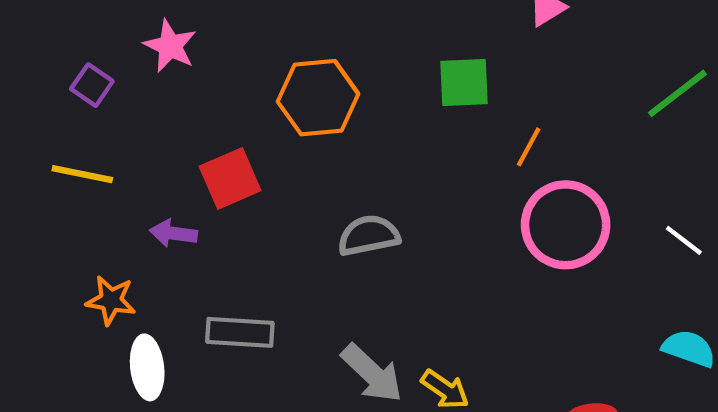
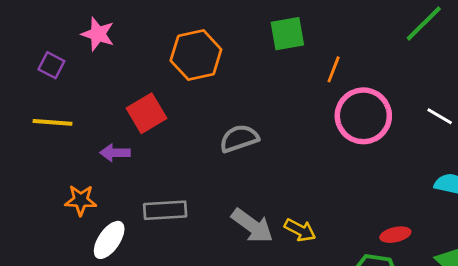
white ellipse: (147, 367) -> (109, 240), turned 48

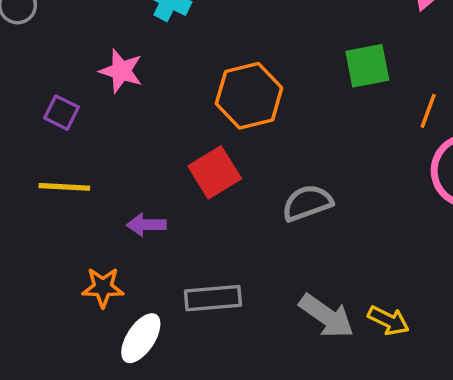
red square: (147, 113) -> (215, 172), moved

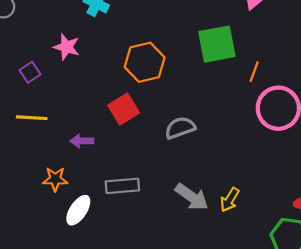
green square: (367, 66) -> (217, 44), size x1.4
purple square: (62, 113) -> (30, 72), turned 30
yellow arrow: (389, 321) -> (230, 200), turned 95

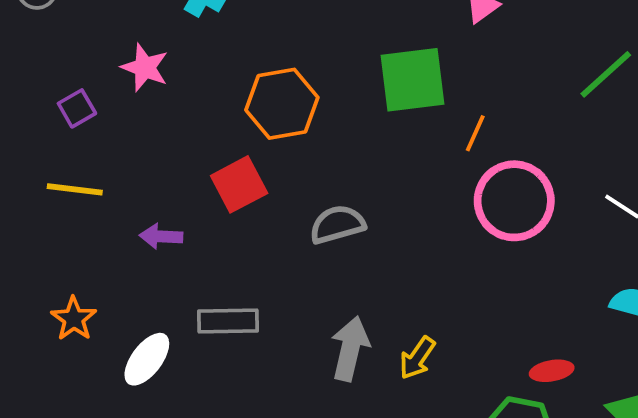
orange star: (55, 179) -> (74, 319), moved, turned 30
gray arrow: (192, 197) -> (350, 349), turned -116

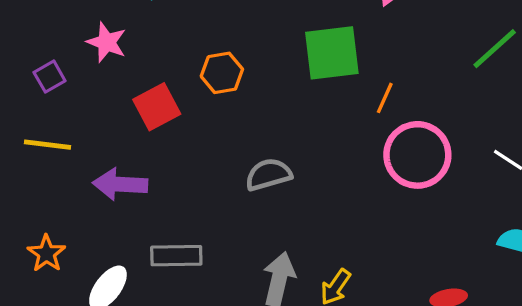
orange hexagon: (282, 104) -> (222, 73), size x0.7
red square: (239, 184) -> (157, 107), moved
purple arrow: (161, 236) -> (120, 184), size x1.5

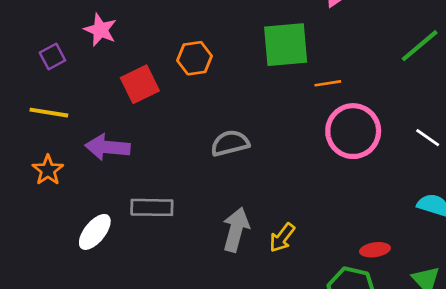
orange line: (385, 98) -> (328, 83), turned 55
orange star: (46, 253) -> (48, 170), moved

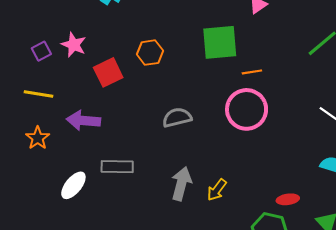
pink star: (100, 30) -> (74, 45), moved
pink circle: (353, 131) -> (247, 109), moved

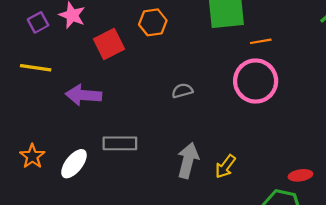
gray semicircle: (177, 118) -> (182, 91), size x0.7
orange star: (38, 138) -> (32, 156), moved

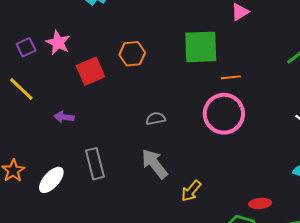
yellow line: (36, 68) -> (21, 89), turned 32
purple arrow: (83, 95) -> (64, 117), size x0.6
gray rectangle: (120, 143) -> (95, 164), turned 72
gray arrow: (188, 160) -> (154, 164), moved, turned -56

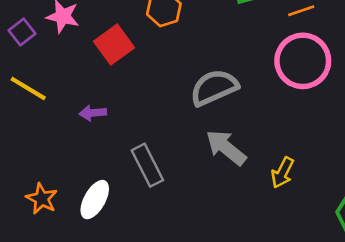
gray semicircle: (156, 118) -> (214, 87), size x1.8

